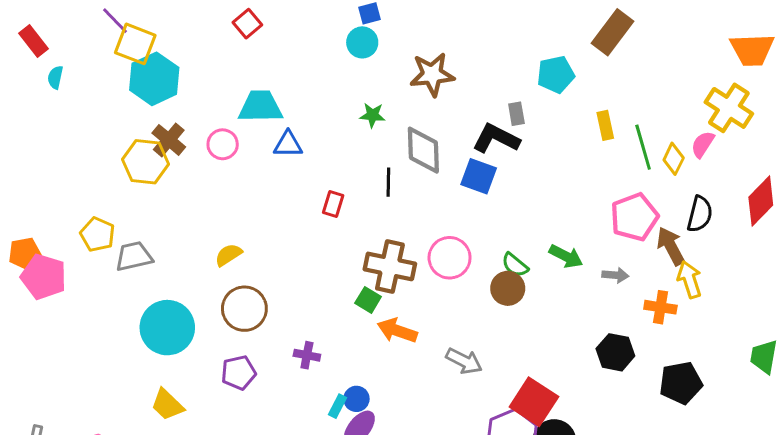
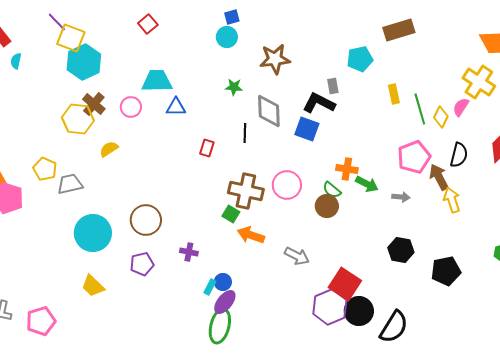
brown rectangle: (612, 32) -> (399, 30), turned 36
yellow semicircle: (228, 255) -> (109, 149), moved
orange cross: (660, 307) -> (347, 169), moved

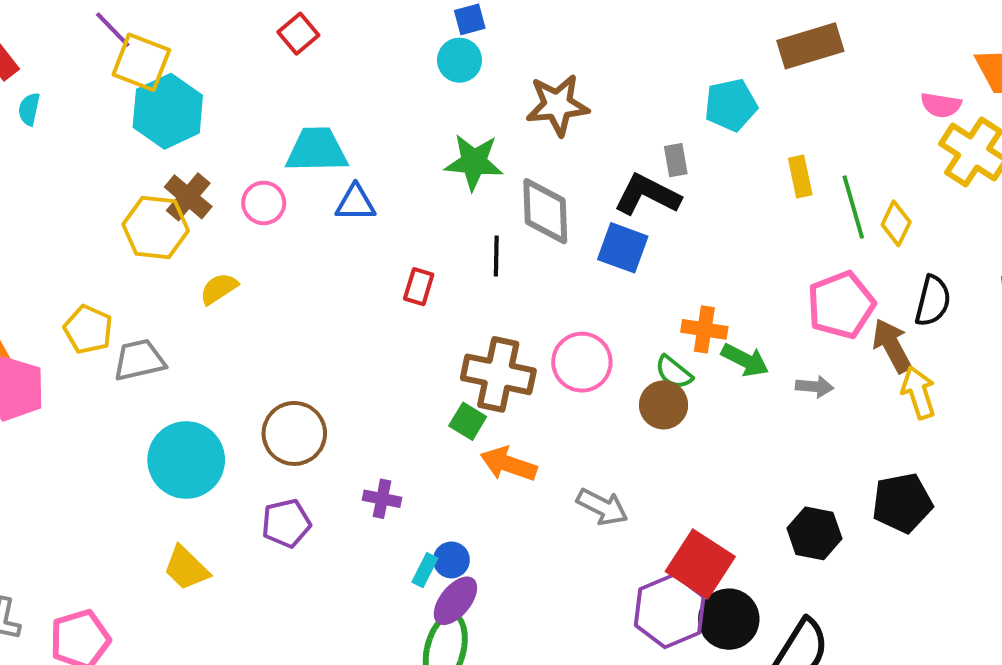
green star: (234, 87) -> (474, 162), size x1.6
pink semicircle: (461, 107) -> (941, 105), moved, turned -114
black hexagon: (401, 250) -> (814, 533), moved
black pentagon: (446, 271) -> (902, 503), moved

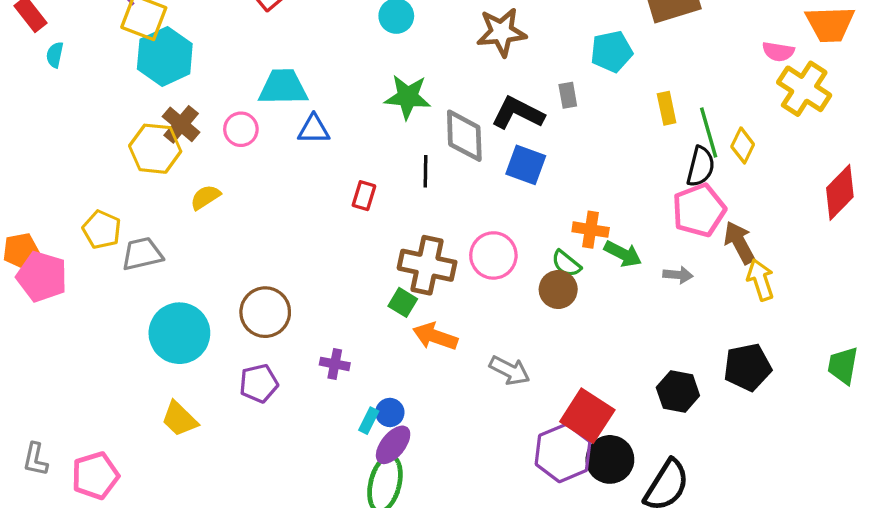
brown star: (557, 105) -> (501, 32), moved
black L-shape: (647, 195) -> (518, 113), moved
black semicircle: (933, 301) -> (701, 166), moved

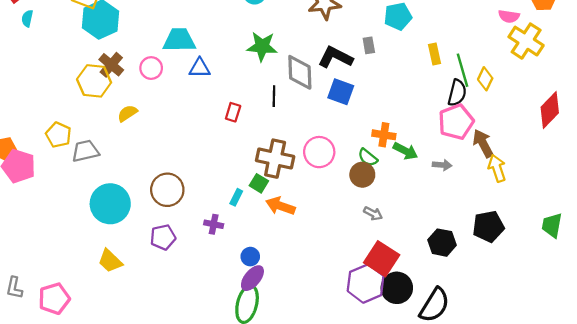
gray arrow: (510, 370) -> (373, 213), moved, size x0.7
cyan rectangle: (369, 421) -> (236, 197), moved

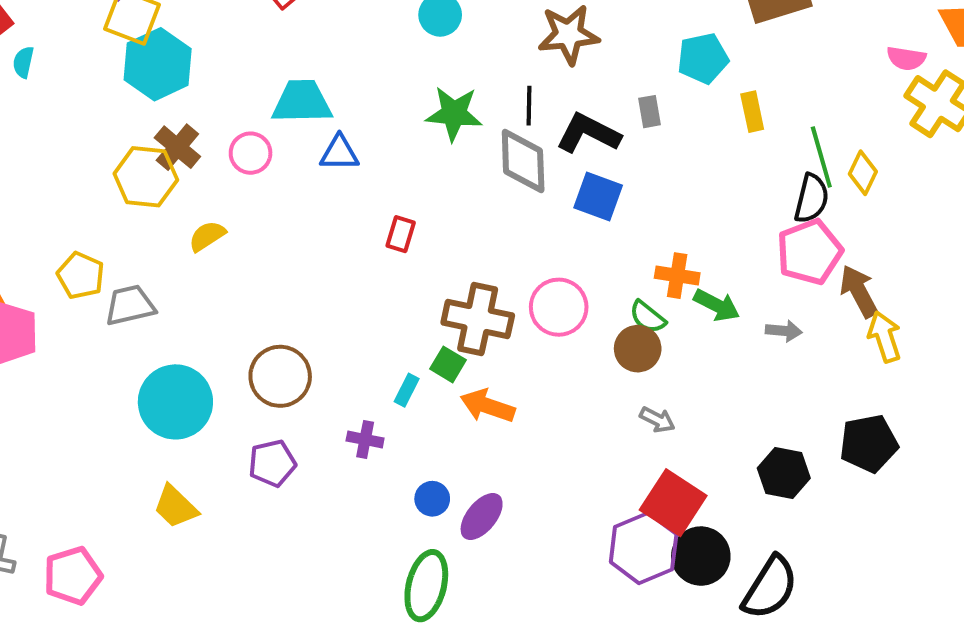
yellow rectangle: (435, 54) -> (752, 112), moved
black line: (274, 96) -> (529, 106), moved
purple ellipse: (252, 278) -> (482, 517), moved

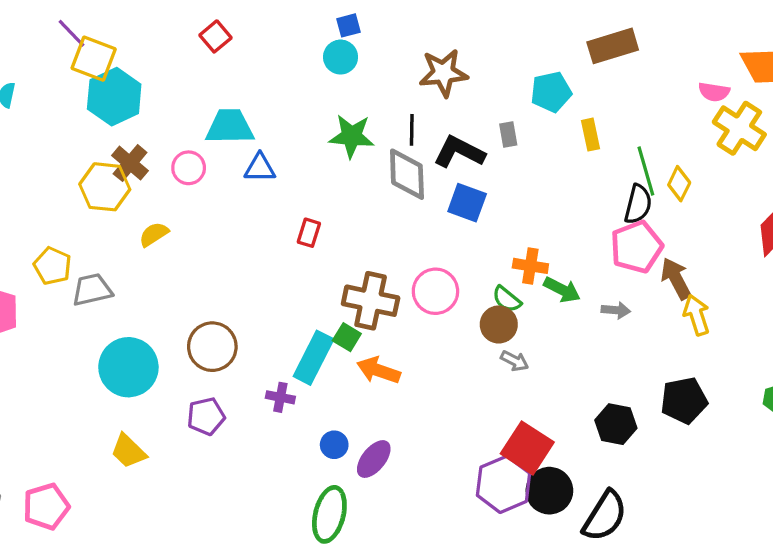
cyan rectangle: (407, 390) -> (314, 358), size x2.0
gray arrow: (657, 420) -> (515, 361), moved

